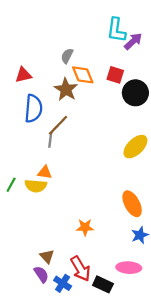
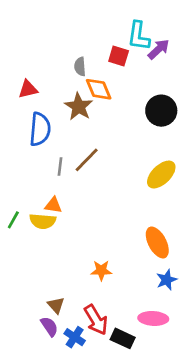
gray semicircle: (67, 56) -> (80, 67), turned -32
red square: (115, 75) -> (119, 56), moved
brown line: (58, 125) -> (87, 160), moved

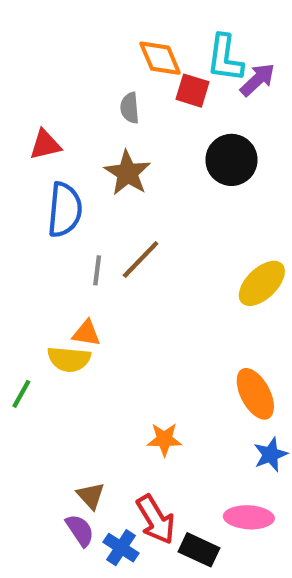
orange diamond: (99, 89) -> (160, 58), moved
black circle: (161, 111) -> (231, 160), moved
green line: (13, 220) -> (21, 394), moved

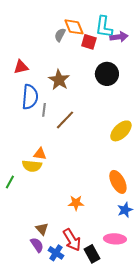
purple arrow: (257, 80) -> (119, 37), turned 36
gray semicircle: (130, 108) -> (60, 35), moved, turned 32
gray line: (97, 270) -> (44, 110), moved
black rectangle: (199, 550) -> (92, 254), turned 36

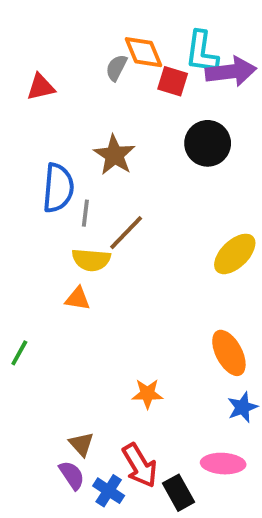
purple arrow: (119, 37) -> (231, 72), size x1.4
red triangle: (21, 67) -> (41, 87), moved
yellow semicircle: (32, 166) -> (91, 260), moved

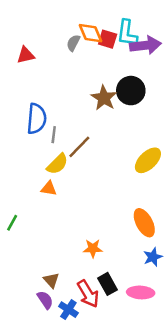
red square: (173, 81) -> (108, 39), moved
brown star: (114, 155) -> (104, 98), moved
yellow semicircle: (91, 260) -> (57, 164), turned -50
black rectangle: (178, 493) -> (108, 284), moved

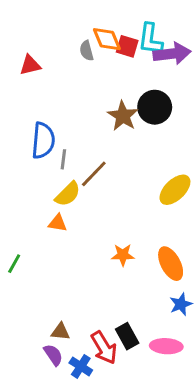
gray semicircle: (73, 43) -> (87, 51), turned -42
orange star: (93, 248) -> (123, 255), moved
brown triangle: (51, 280) -> (61, 332), turned -42

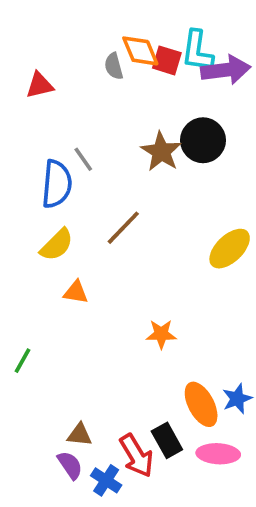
gray line: (63, 159) -> (83, 159), moved, turned -42
yellow semicircle: (68, 194) -> (57, 245), moved
green line: (14, 264) -> (22, 361), moved
orange ellipse: (171, 264) -> (201, 404), moved

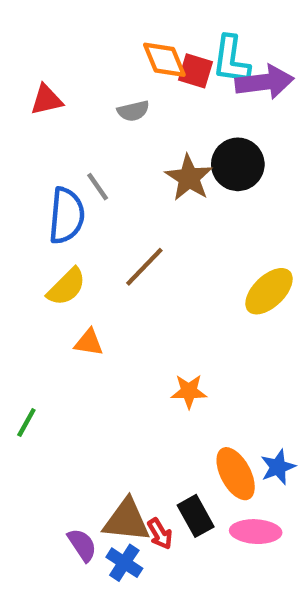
gray semicircle: (114, 66) -> (133, 111), moved, turned -88
brown triangle: (79, 435) -> (127, 520), moved, size x1.6
red arrow: (136, 456) -> (160, 534), size x0.6

